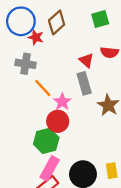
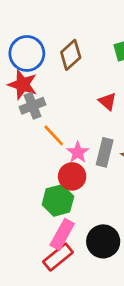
red star: (36, 37) -> (23, 85), moved, size x1.5
gray cross: (26, 64) -> (33, 106), turned -30
gray rectangle: (84, 83) -> (105, 152), moved, turned 30

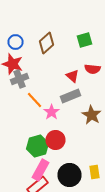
blue circle: (27, 53) -> (16, 42), size x0.6
gray rectangle: (105, 152) -> (70, 96), moved, turned 54
red circle: (72, 176) -> (56, 140), moved

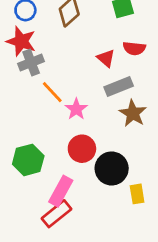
gray rectangle: (70, 96) -> (119, 87), moved
green hexagon: (38, 146) -> (28, 160), moved
black circle: (70, 175) -> (112, 168), moved

